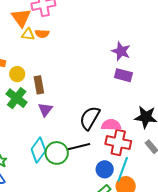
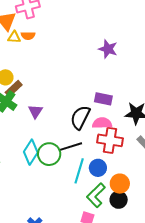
purple rectangle: (123, 75) -> (103, 99), moved
brown rectangle: (39, 85) -> (14, 89), moved, turned 60
cyan line: (123, 169) -> (79, 171), moved

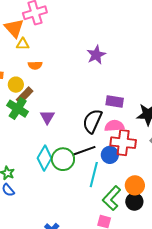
orange semicircle: (28, 36) -> (35, 65), moved
purple star: (108, 49) -> (96, 55), moved, turned 30
blue circle: (98, 168) -> (110, 155), moved

